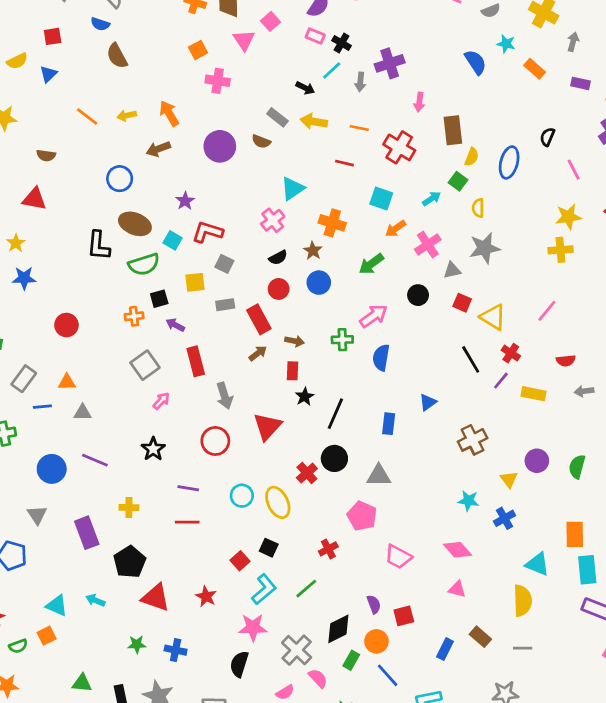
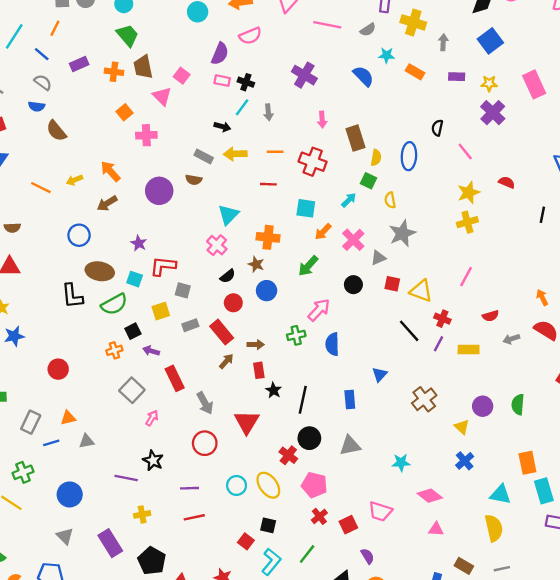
purple cross: (390, 63) -> (304, 75), moved, turned -30
purple line: (95, 460) -> (126, 478), moved
cyan star: (468, 501) -> (401, 462), moved
pink pentagon: (362, 516) -> (314, 485), moved
red square: (404, 616) -> (348, 525), moved

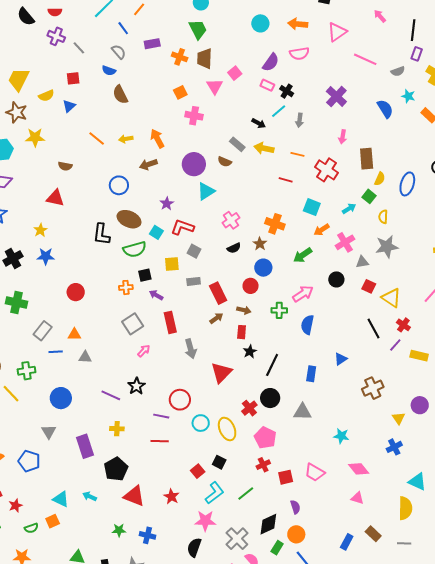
cyan triangle: (228, 215) -> (206, 191), moved
red circle: (233, 303) -> (251, 286), moved
red circle: (205, 443) -> (180, 400), moved

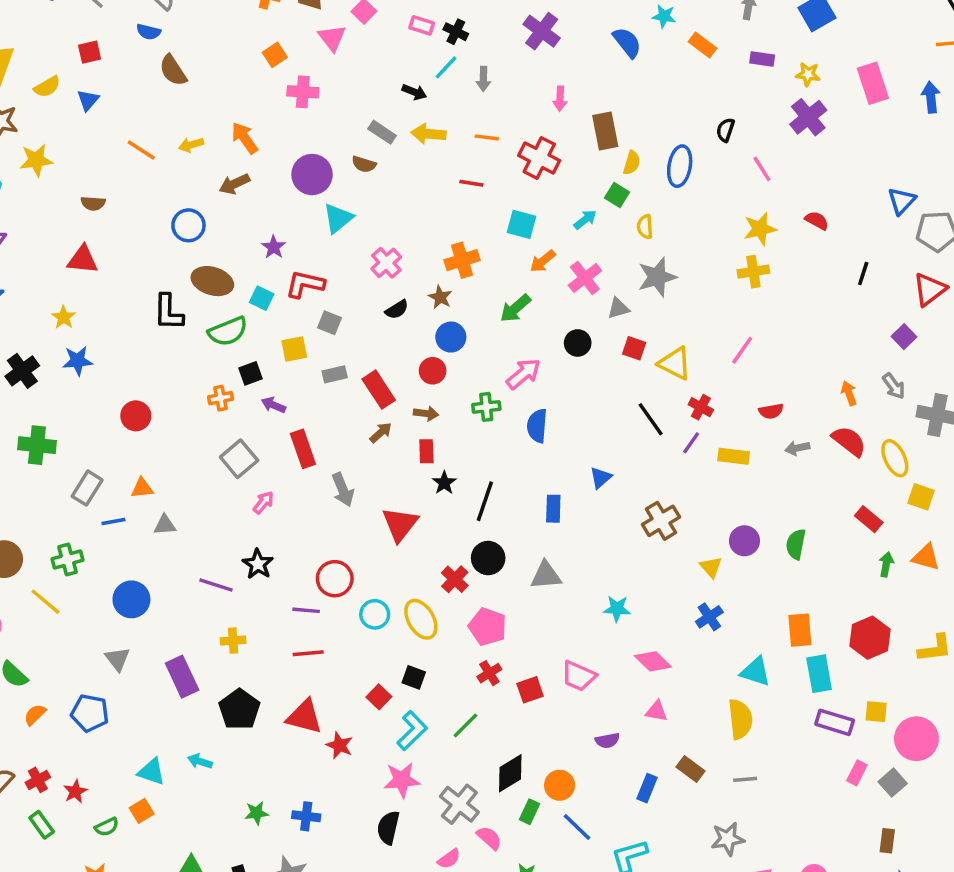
orange cross: (275, 224) -> (462, 260), turned -30
red triangle: (134, 496) -> (304, 717), moved
purple semicircle: (295, 507) -> (607, 740), moved, turned 104

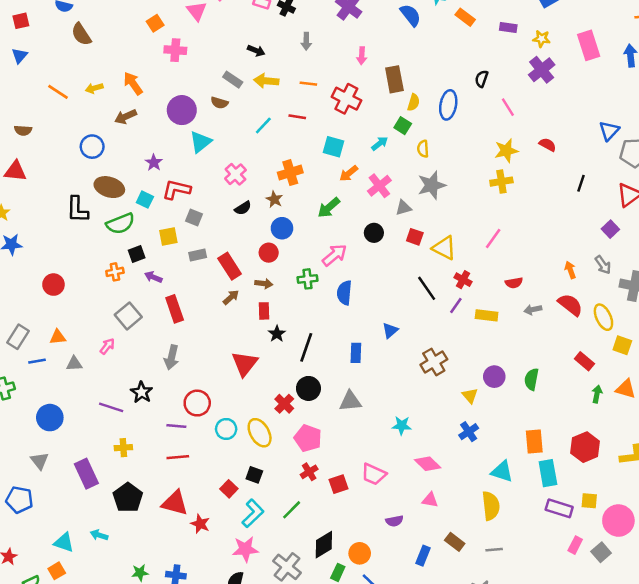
cyan line: (446, 67) -> (263, 126), moved
gray arrow: (343, 490) -> (171, 357), moved, turned 35
pink arrow: (263, 502) -> (107, 346), moved

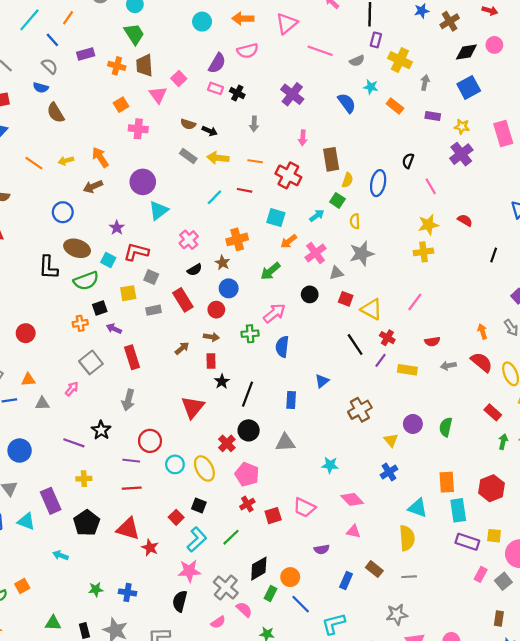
brown semicircle: (219, 103) -> (188, 124), moved
red rectangle: (230, 266) -> (183, 300), moved
cyan triangle: (64, 542) -> (26, 521), moved

